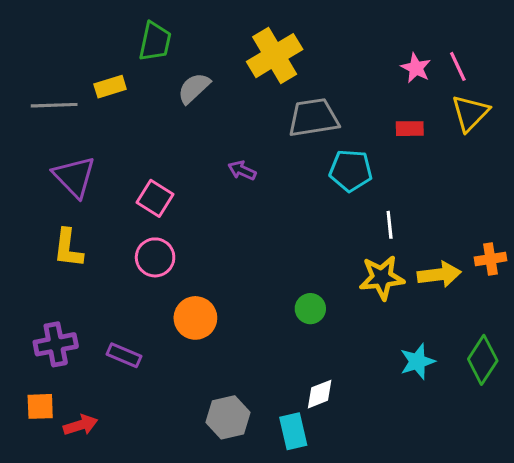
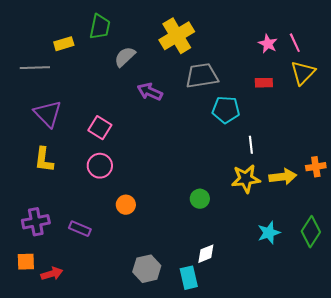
yellow rectangle: (110, 87) -> (64, 44), moved
purple arrow: (242, 170) -> (150, 92), moved, size x1.4
orange circle: (195, 318) -> (126, 205), size x0.7

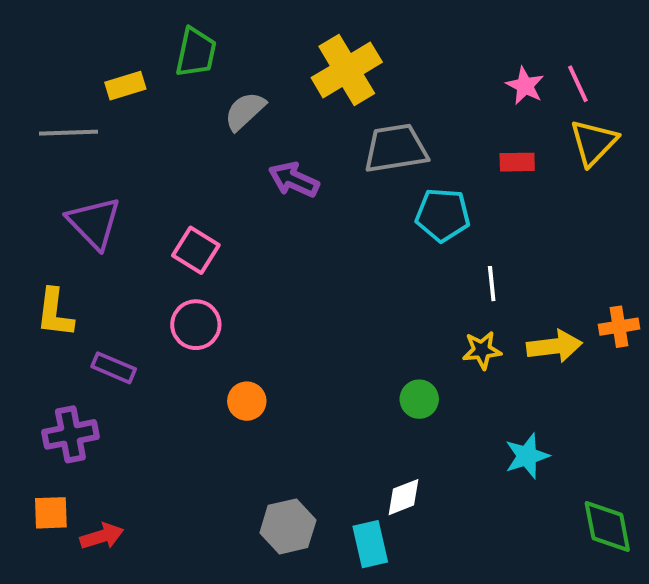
yellow L-shape: (44, 160) -> (55, 313), moved
yellow star: (246, 179) -> (482, 350), size x0.7
green circle: (200, 199) -> (419, 399), moved
purple rectangle: (80, 229) -> (114, 368), moved
green diamond: (311, 232) -> (607, 526), moved, turned -44

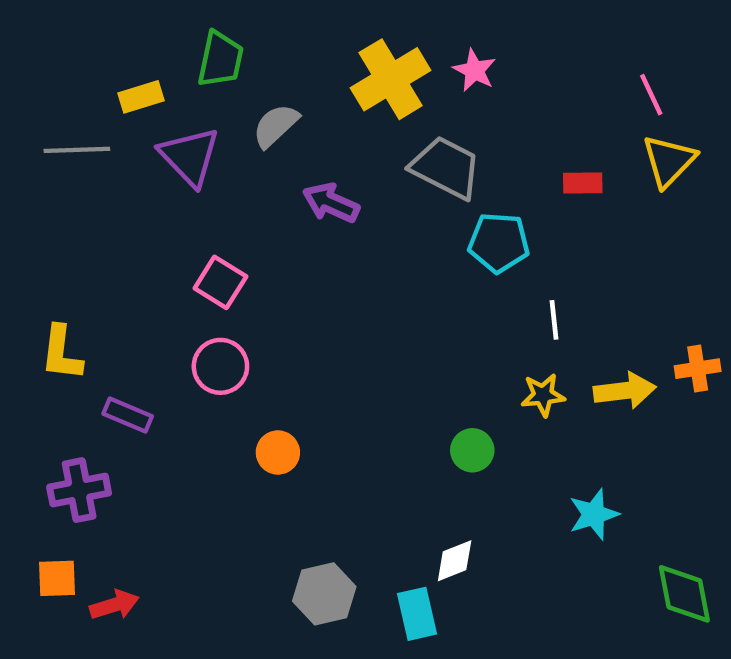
pink star: (525, 86) -> (474, 70), moved
gray trapezoid: (396, 148) -> (446, 168), turned 36
purple triangle: (94, 223) -> (190, 156), moved

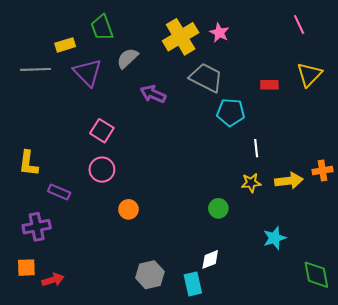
green trapezoid: (220, 59) -> (102, 28), turned 148
pink line: (651, 95) -> (299, 25), moved

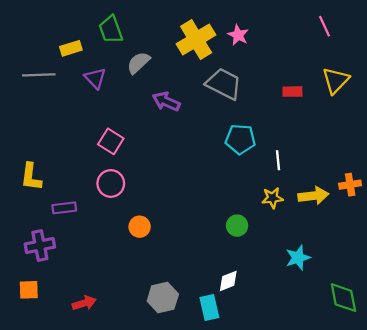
purple triangle: (88, 73) -> (95, 78), size x0.7
cyan pentagon: (231, 112) -> (240, 139), moved
purple rectangle: (59, 192) -> (64, 208), turned -30
red arrow: (53, 280) -> (84, 303), moved

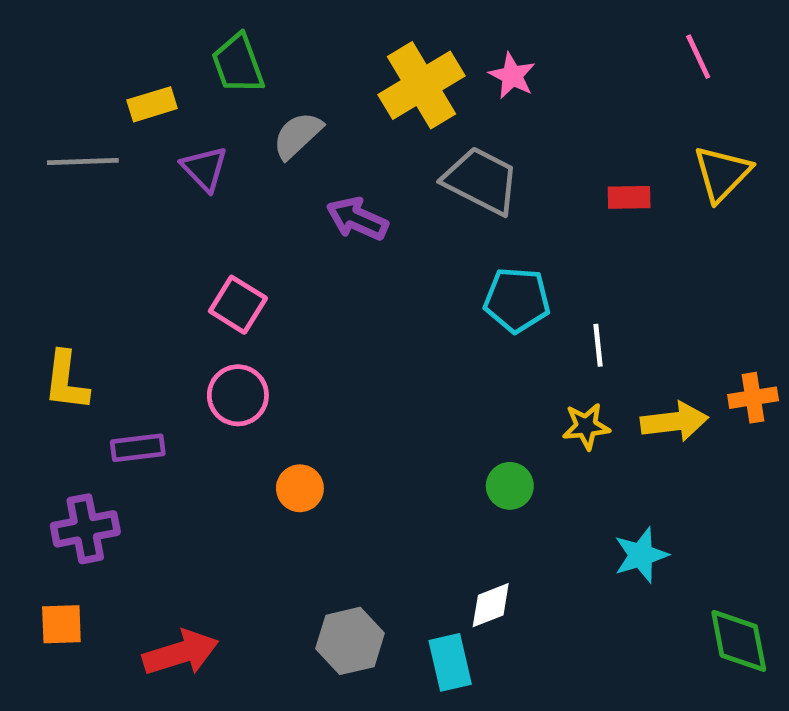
red arrow: (84, 303) -> (181, 653), size x1.4

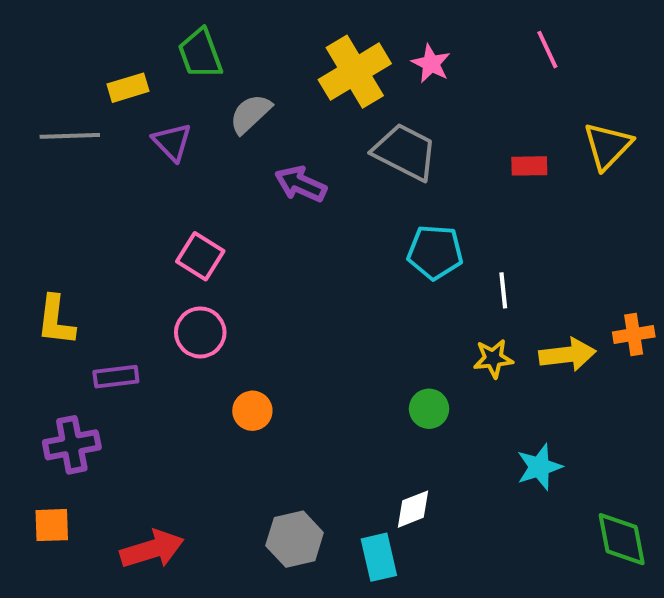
pink line: (698, 57) -> (547, 50), moved

